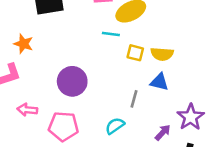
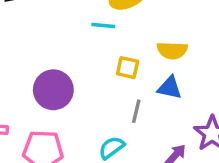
yellow square: (135, 53) -> (128, 68), moved

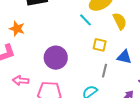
cyan line: (103, 26) -> (86, 20), turned 40
yellow semicircle: (172, 50) -> (120, 21), moved, turned -120

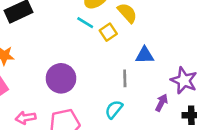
yellow square: (100, 45) -> (108, 32), moved, turned -32

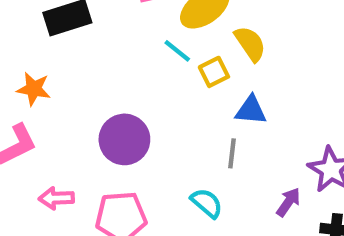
blue triangle: (145, 55) -> (251, 110), moved
cyan semicircle: (114, 109) -> (207, 203), turned 84

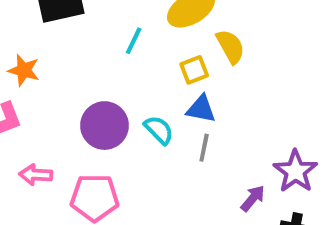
cyan line: (177, 51) -> (134, 41), moved, turned 72
blue triangle: (251, 110) -> (201, 109), moved
cyan semicircle: (207, 203) -> (159, 130), moved

